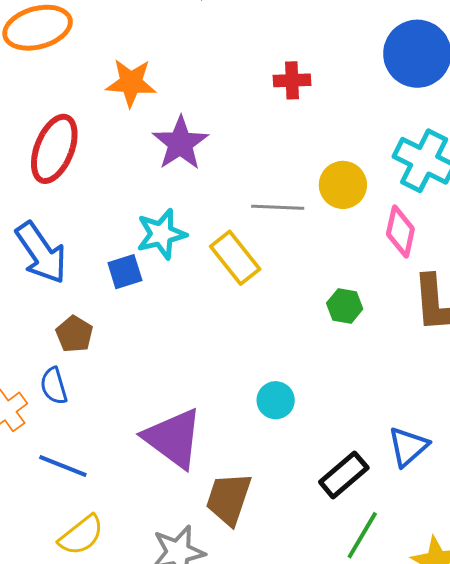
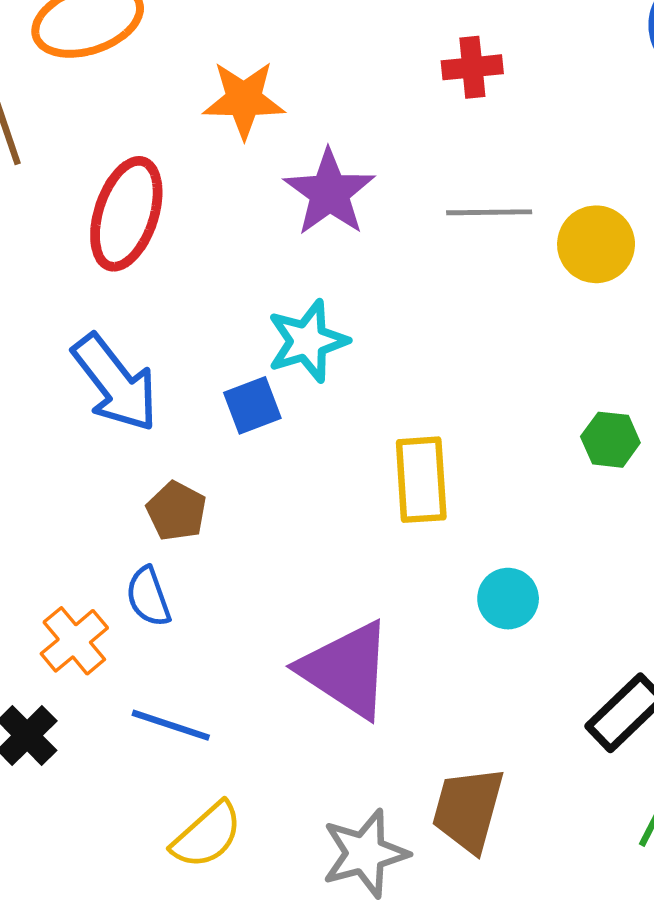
red cross: (292, 80) -> (472, 67), moved
gray line: (278, 207) -> (489, 212), moved
yellow rectangle: (235, 258) -> (421, 480), moved, turned 38
brown trapezoid: (229, 499) -> (468, 809), moved

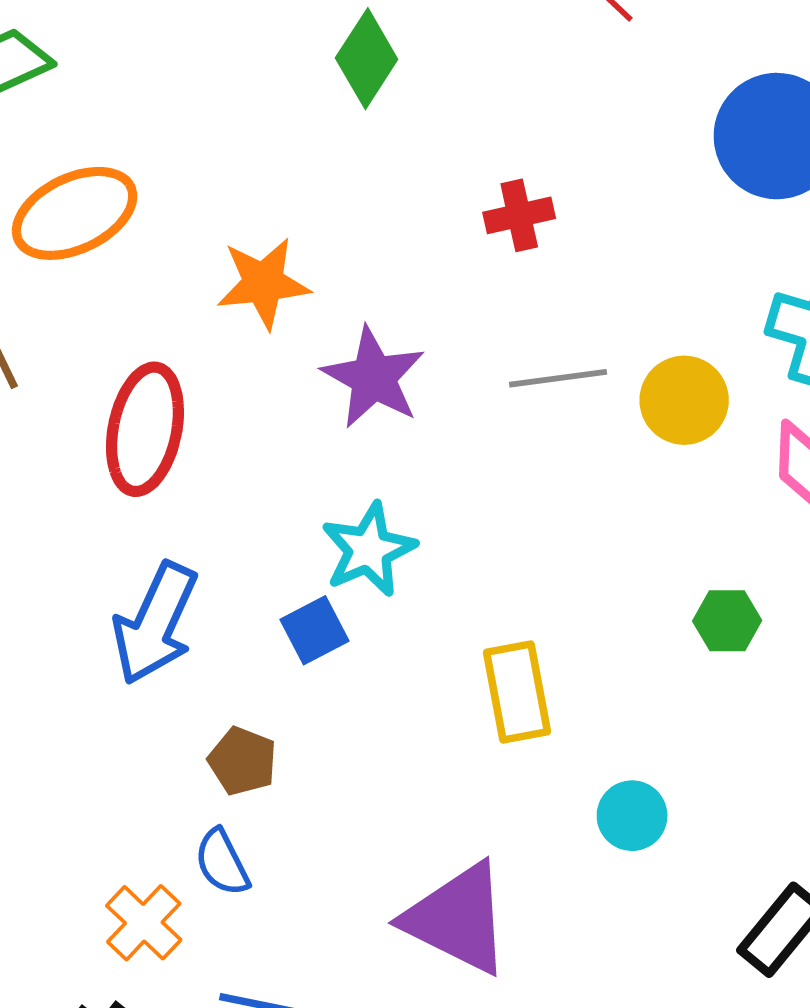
blue arrow: (115, 383) -> (155, 623), turned 69

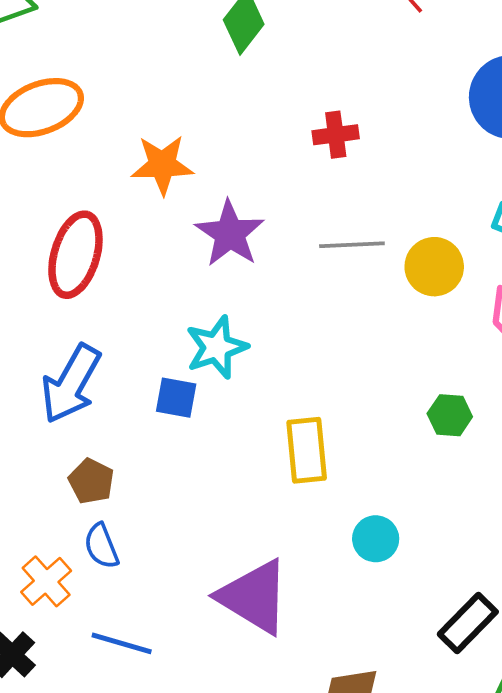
blue square: (315, 630) -> (176, 398), turned 33
brown pentagon: (243, 761) -> (91, 481), moved

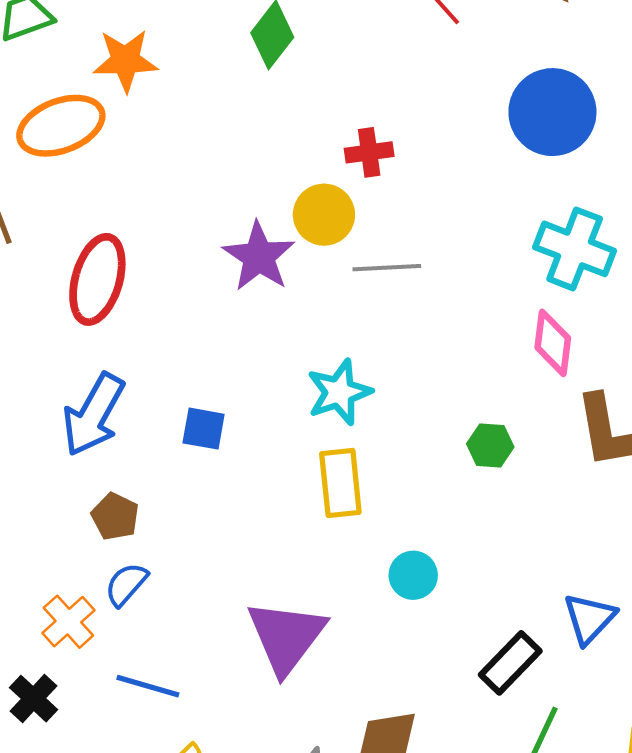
orange star: (162, 165) -> (125, 61), moved
yellow circle: (434, 267) -> (324, 215), moved
cyan star: (217, 347) -> (339, 392), moved
blue semicircle: (101, 546) -> (126, 584), turned 63
purple triangle: (254, 597) -> (286, 637), turned 36

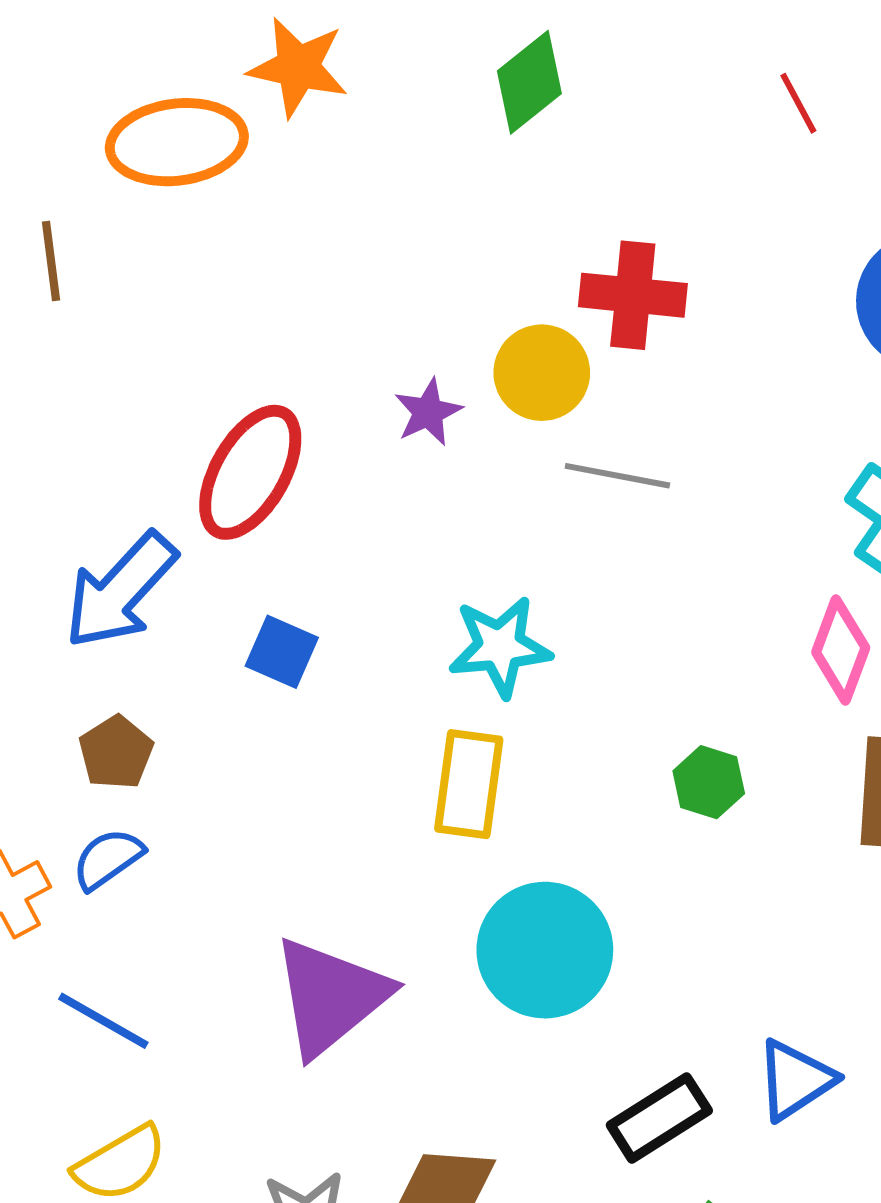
red cross: (369, 152) -> (633, 295), size x1.4
purple star: (259, 257) -> (428, 412), size x0.6
red ellipse: (97, 279) -> (250, 472), moved
cyan circle: (413, 575) -> (545, 950), size x1.8

